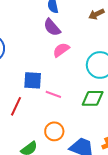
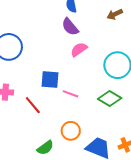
green diamond: (93, 98) -> (110, 98), turned 30
red line: (16, 106) -> (33, 105), turned -66

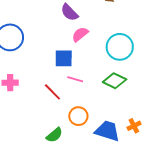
blue square: (50, 80) -> (64, 58), moved
red line: (33, 105) -> (52, 92), moved

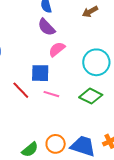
red line: (52, 92) -> (21, 90), moved
orange circle: (78, 116) -> (56, 144), moved

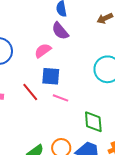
pink semicircle: (57, 49) -> (43, 51), moved
green diamond: (91, 96) -> (93, 122), moved, turned 55

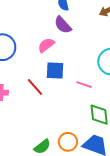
pink line: (60, 98) -> (84, 85), moved

